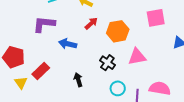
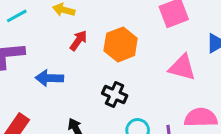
pink triangle: (137, 57) -> (182, 67), moved, turned 36

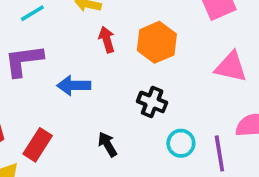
red arrow: (78, 40) -> (107, 40), turned -50

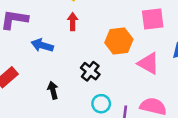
orange hexagon: (157, 42) -> (119, 41), moved

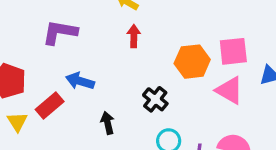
pink square: (153, 19) -> (233, 51), moved
blue arrow: (42, 45) -> (80, 81), moved

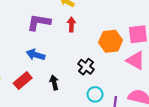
purple L-shape: (60, 32) -> (39, 22), moved
red rectangle: (50, 105) -> (23, 81), moved

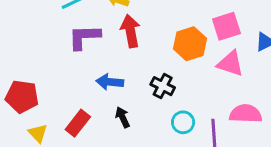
red arrow: (71, 24) -> (130, 31), size x1.5
blue arrow: (36, 55) -> (110, 82), moved

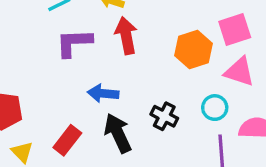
black cross: (163, 86) -> (164, 116), moved
black arrow: (123, 117) -> (118, 133), size x1.6
cyan circle: (183, 122) -> (215, 108), moved

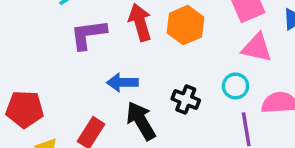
orange hexagon: (194, 50) -> (185, 25), moved

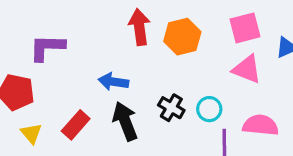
purple L-shape: (88, 34) -> (47, 47), moved
cyan circle: (235, 86) -> (209, 109), moved

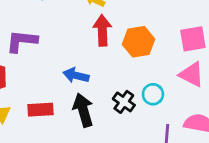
cyan circle: (209, 109) -> (153, 94), moved
red rectangle: (76, 125) -> (40, 110), turned 40

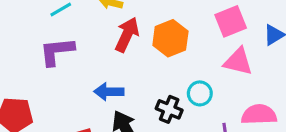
red arrow: (102, 30) -> (127, 35), turned 40
purple L-shape: (22, 41) -> (57, 51), moved

